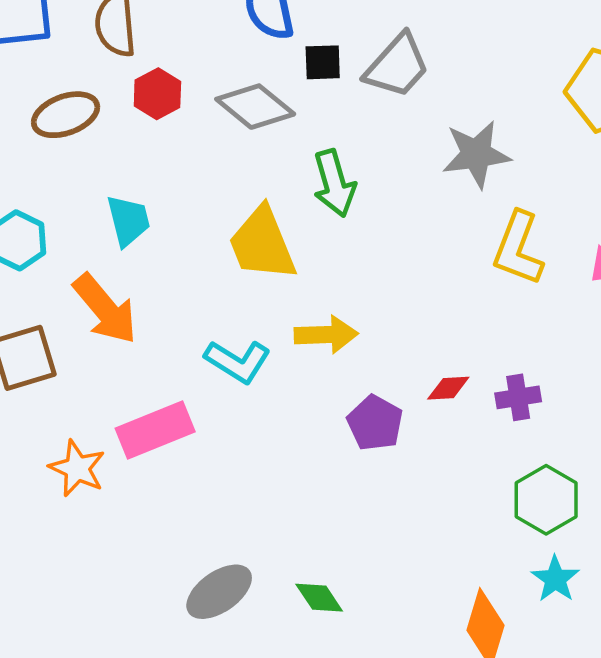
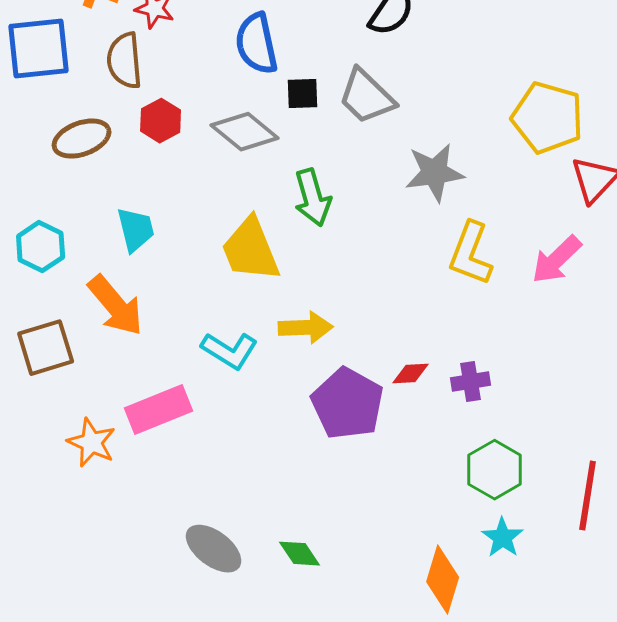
gray trapezoid: (397, 66) -> (367, 97), turned 92
purple pentagon: (375, 423) -> (348, 404), size x1.5
gray ellipse: (219, 592) -> (214, 549), turned 72

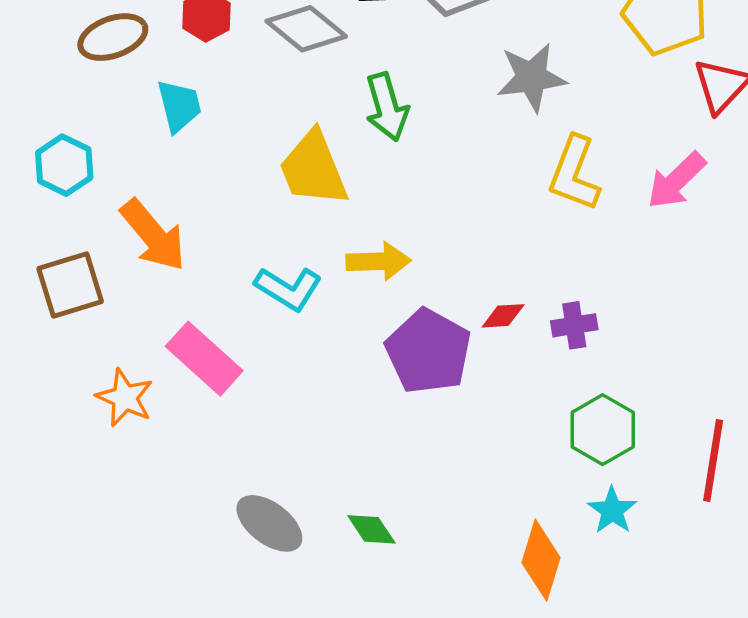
cyan trapezoid: (136, 230) -> (179, 106), moved
pink rectangle: (159, 410) -> (204, 359), turned 64

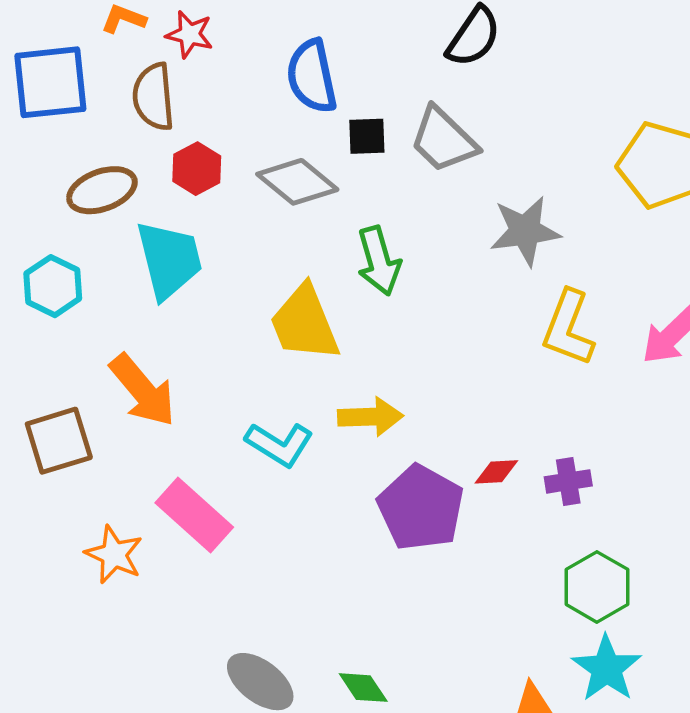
cyan trapezoid: (179, 106) -> (169, 260), size x1.5
cyan hexagon: (64, 165) -> (53, 286), moved
cyan star: (612, 510) -> (607, 668), size x1.4

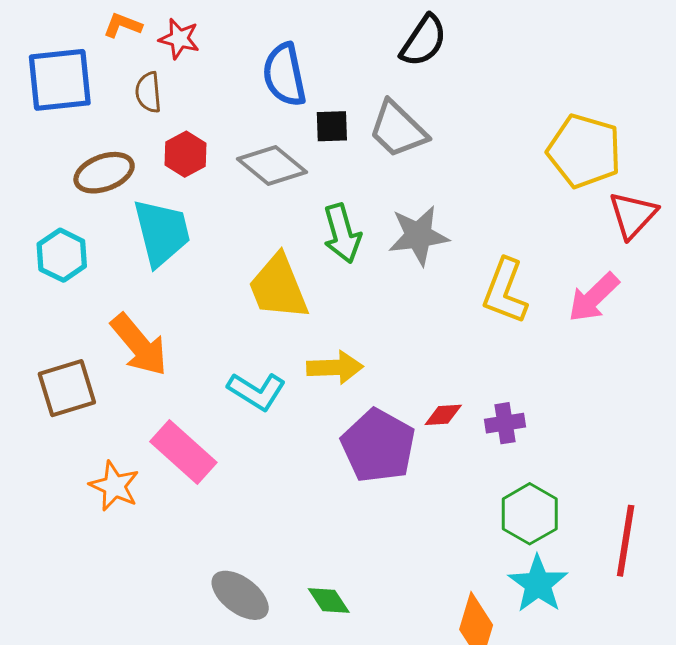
brown semicircle: (154, 97) -> (148, 92), size x0.7
gray star: (525, 231) -> (418, 236), moved

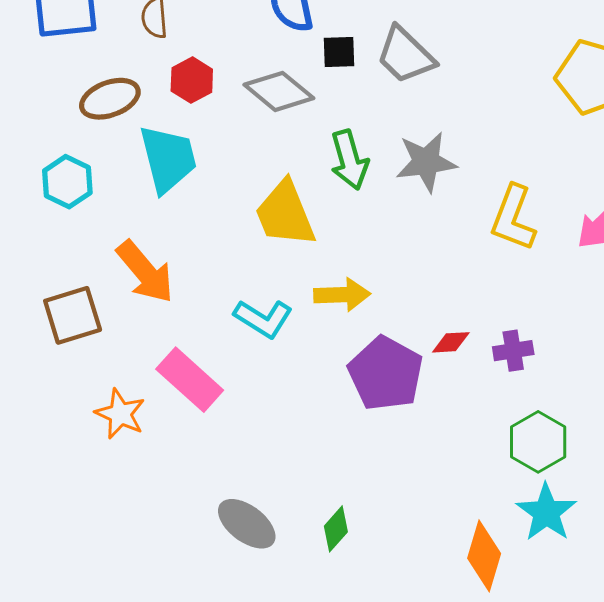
green diamond: (329, 600) -> (336, 529), turned 75

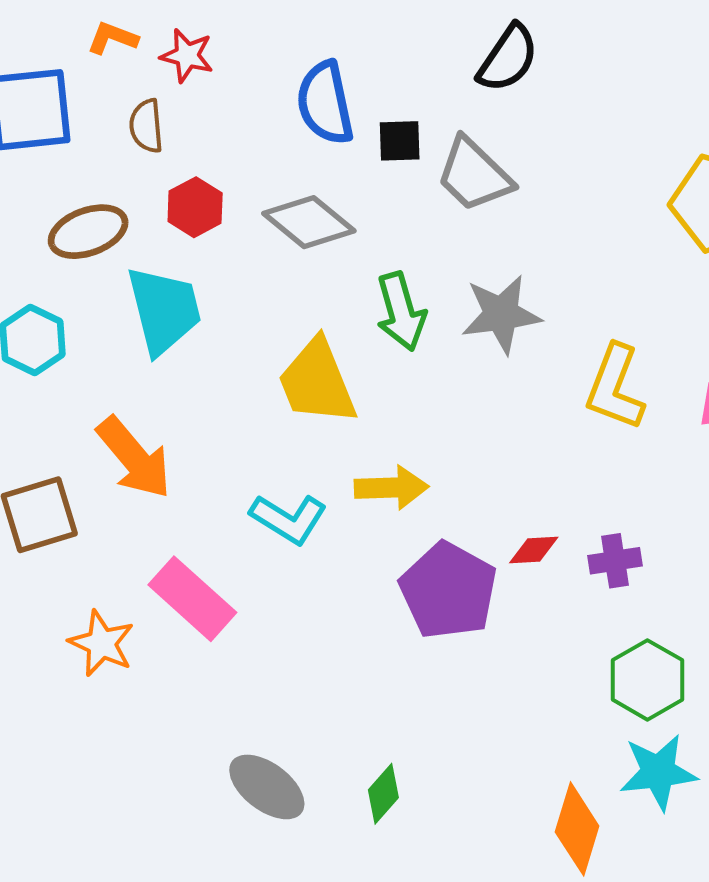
black square: (339, 52) -> (400, 141), moved
cyan star: (546, 512) -> (658, 772), turned 30

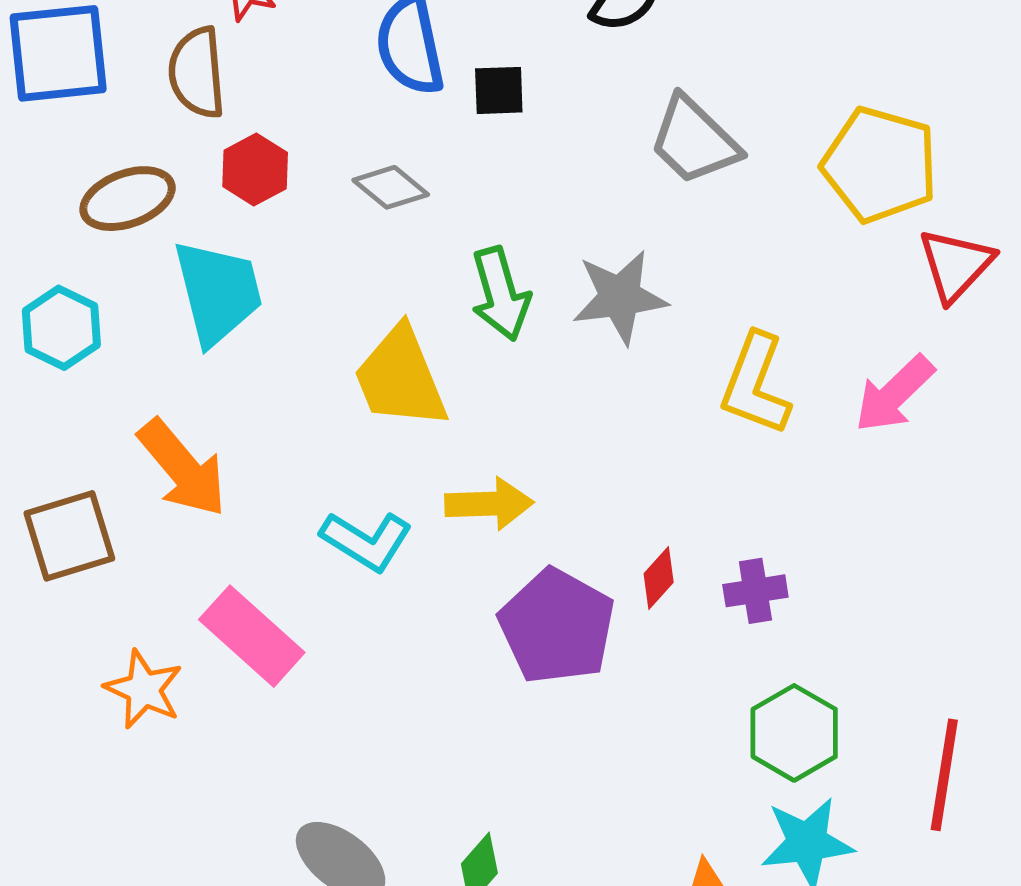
brown semicircle: (146, 126) -> (197, 73), size x1.4
gray trapezoid: (474, 175) -> (694, 140), moved
gray diamond: (309, 222) -> (391, 187), size x0.7
red diamond: (534, 550) -> (659, 578), turned -45

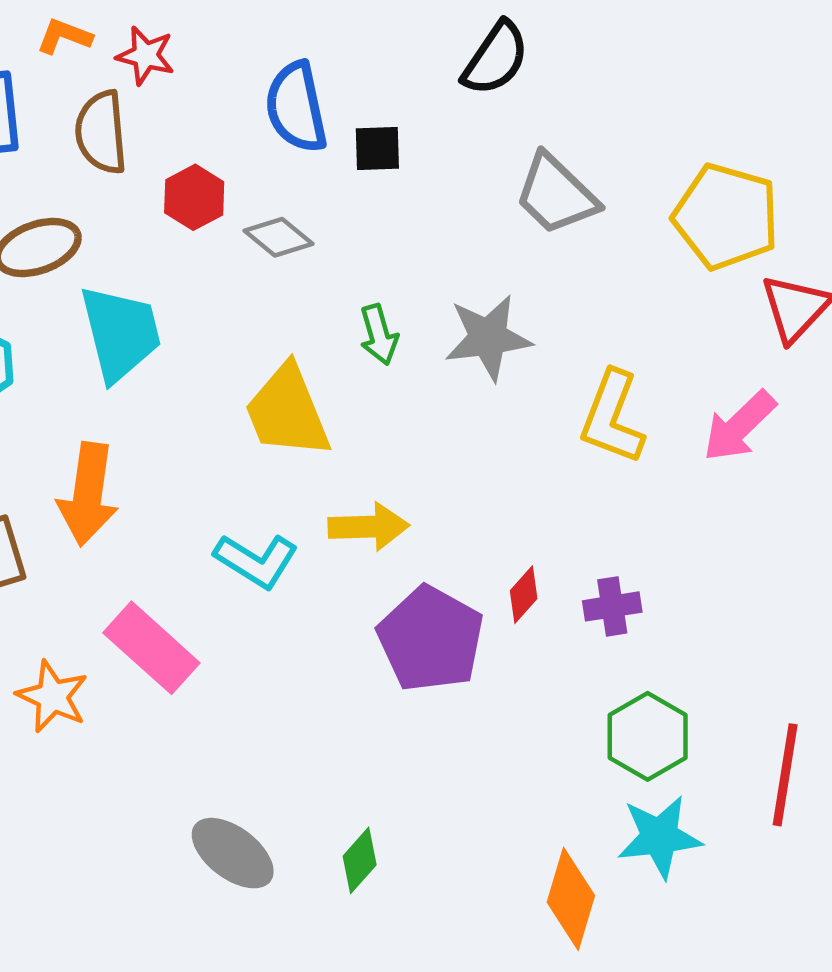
red hexagon: (255, 170) -> (194, 197), moved
green arrow: (500, 294) -> (379, 335), size x0.7
orange arrow: (182, 468) -> (88, 494), turned 48

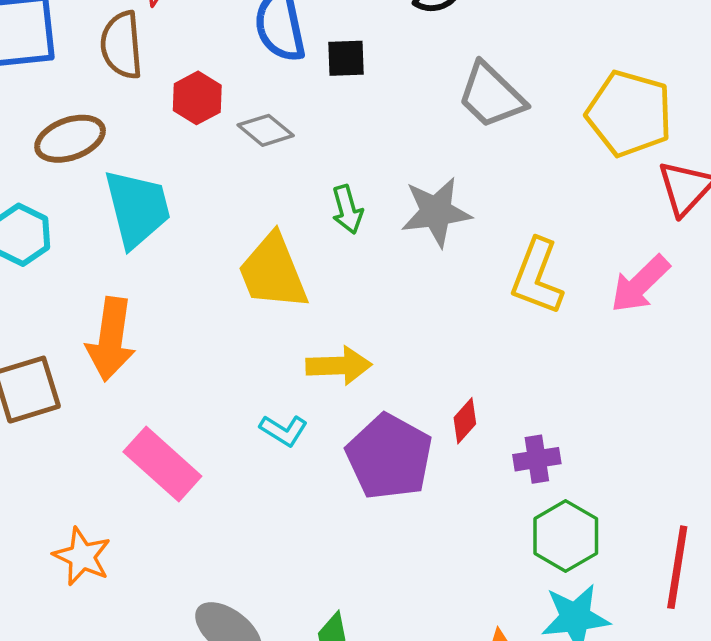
cyan L-shape: (256, 561) -> (284, 430), moved, size x0.7
purple cross: (612, 606) -> (537, 459), moved
orange star: (52, 697) -> (82, 556), moved

